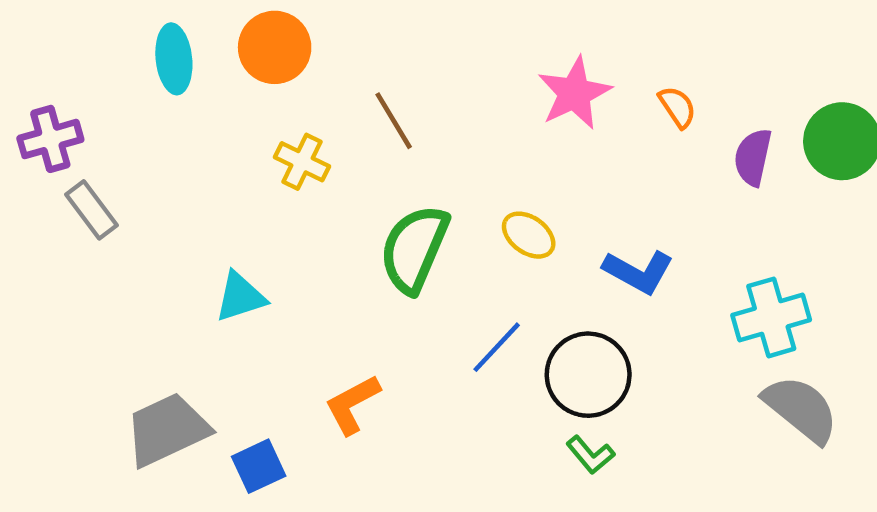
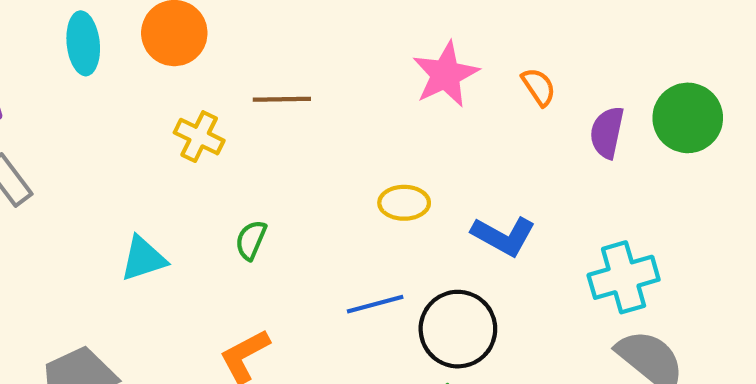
brown line: (394, 121) -> (282, 99), turned -60
yellow ellipse: (529, 235) -> (404, 203), turned -36
green semicircle: (414, 249) -> (251, 240), moved, size x0.5
blue line: (497, 347) -> (375, 304), turned 32

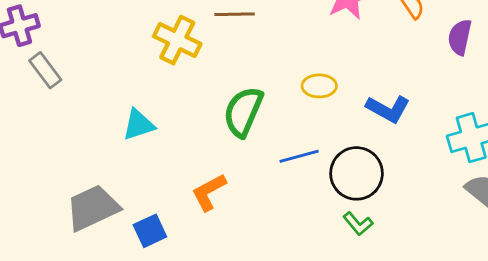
yellow cross: (199, 137) -> (177, 40), size x1.4
green semicircle: (251, 240) -> (243, 112), moved, size x1.8

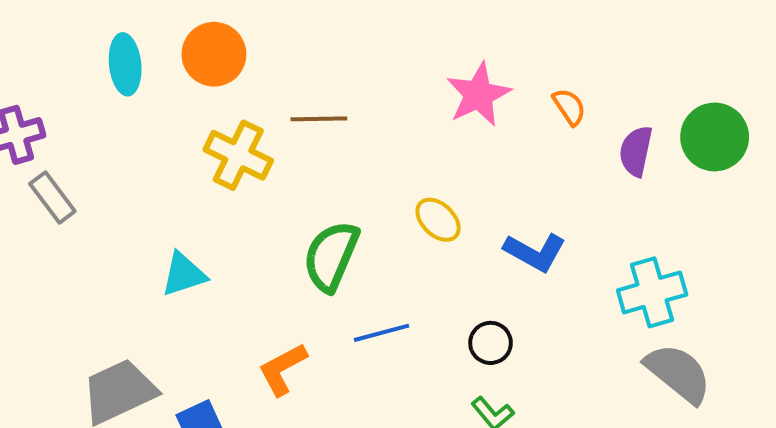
yellow ellipse: (319, 86) -> (438, 220), turned 44
blue line: (299, 156) -> (381, 333), moved
black circle: (357, 173) -> (491, 343), size x0.6

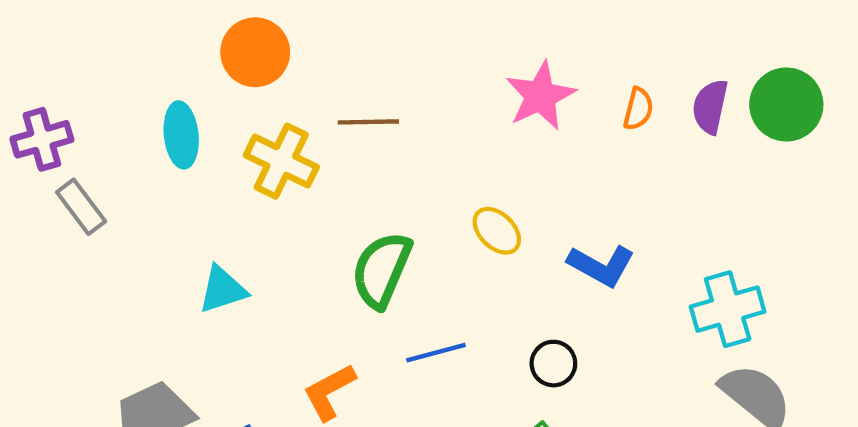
cyan ellipse: (125, 64) -> (181, 135), moved
orange semicircle: (569, 107) -> (638, 109), turned 48
green circle: (715, 137) -> (786, 104), moved
purple semicircle: (636, 151) -> (710, 107), moved

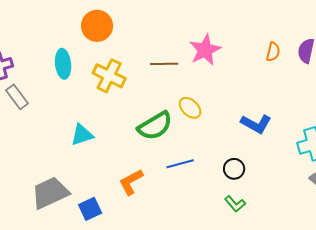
pink star: (540, 96) -> (205, 50), moved
brown line: (368, 122) -> (164, 64), moved
yellow ellipse: (497, 231) -> (190, 108), moved
green semicircle: (381, 270) -> (155, 126), turned -144

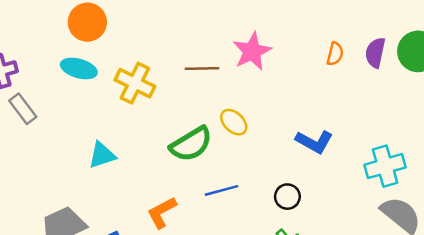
orange circle: (97, 26) -> (87, 22), moved
cyan ellipse: (63, 64) -> (79, 68), turned -68

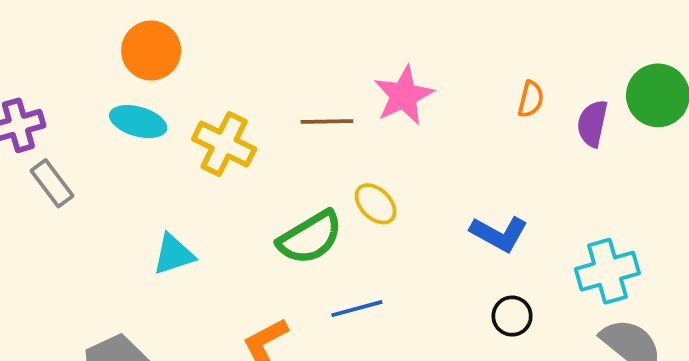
purple semicircle: (375, 53) -> (592, 123), moved
black circle: (287, 197) -> (512, 316), moved

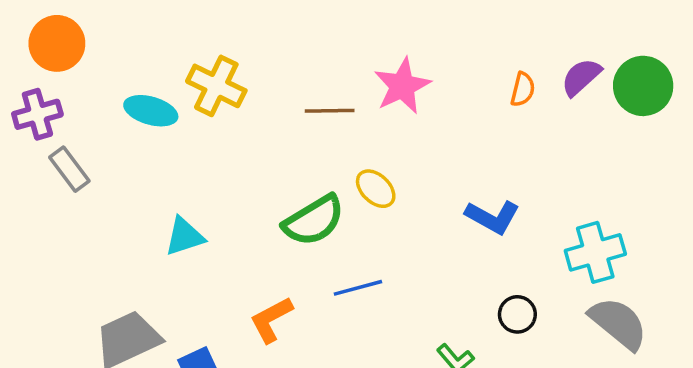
orange circle: (151, 50) -> (57, 43), moved
purple semicircle: (592, 123) -> (581, 77), moved, turned 36
yellow cross: (224, 144) -> (216, 86), moved
black circle: (512, 316) -> (517, 314), moved

